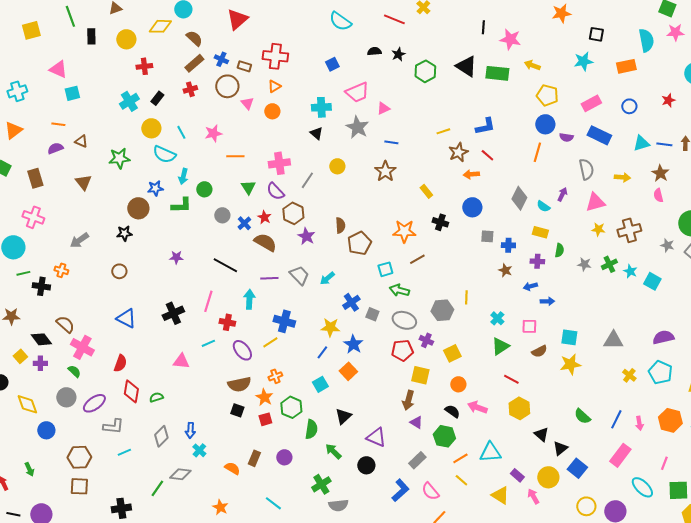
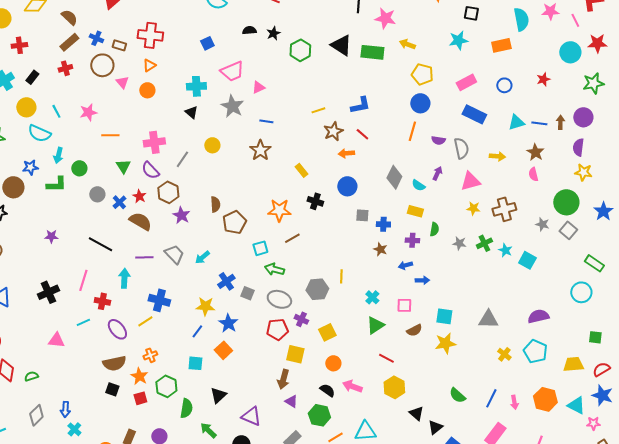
purple semicircle: (566, 137) -> (438, 140), moved
cyan square: (320, 384) -> (195, 363), turned 35

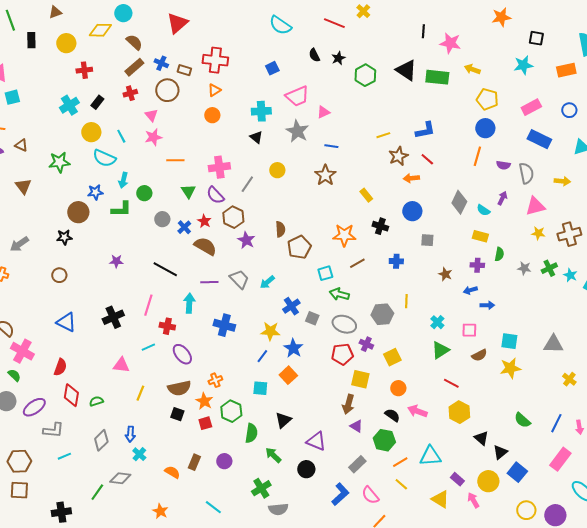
black semicircle: (249, 30) -> (314, 55), turned -112
pink triangle: (122, 82) -> (151, 115), moved
blue cross: (383, 224) -> (396, 261), moved
yellow line: (145, 321) -> (140, 393), moved, turned -35

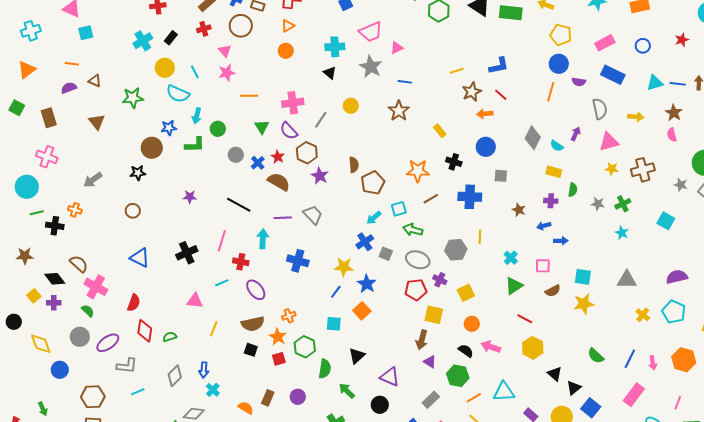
purple semicircle: (503, 165) -> (579, 82), moved
blue cross: (396, 261) -> (470, 197), size x1.6
cyan star: (570, 275) -> (622, 233), moved
cyan arrow: (267, 282) -> (374, 218), moved

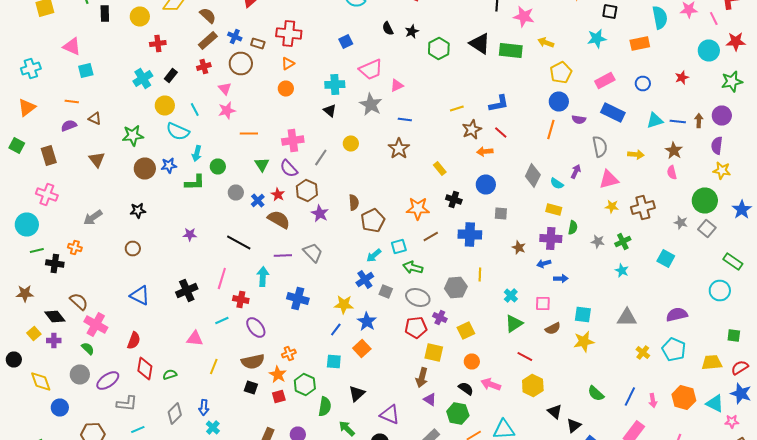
yellow pentagon: (561, 35) -> (561, 72), turned 30
brown circle: (152, 148) -> (145, 168), moved
purple cross: (551, 201) -> (551, 238), size x1.5

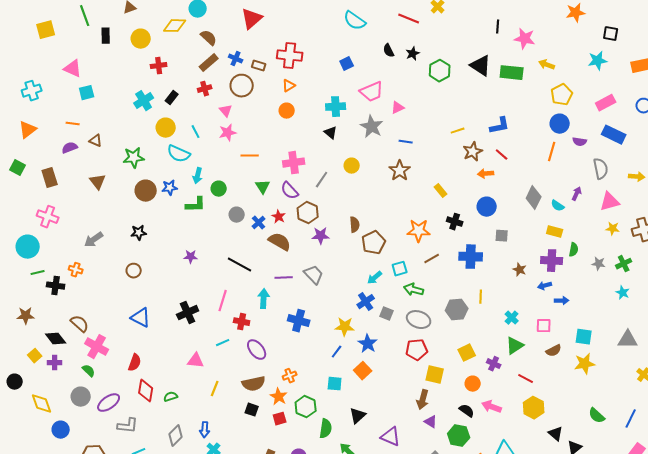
purple star: (320, 214) -> (321, 236), turned -30
purple cross: (440, 318) -> (494, 364), moved

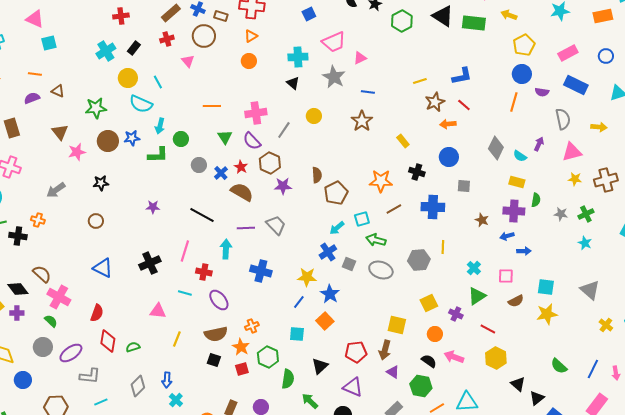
pink star: (228, 133) -> (77, 152), moved
gray triangle: (628, 340) -> (590, 290), turned 40
cyan line: (223, 343) -> (185, 293), turned 40
red pentagon: (417, 350) -> (356, 352), moved

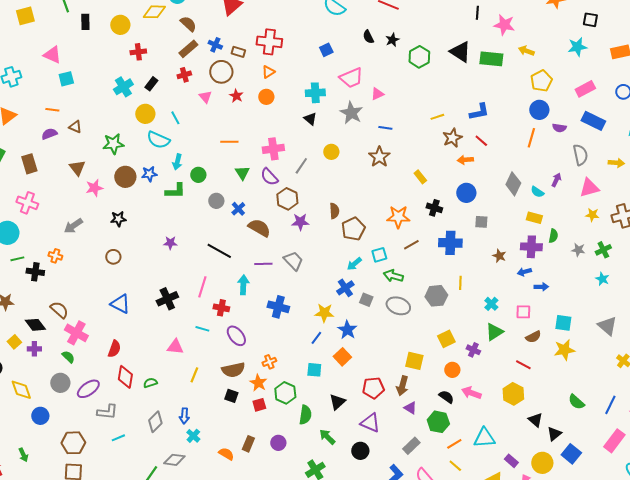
red star: (241, 167) -> (236, 96), moved
red line: (488, 329) -> (523, 365), moved

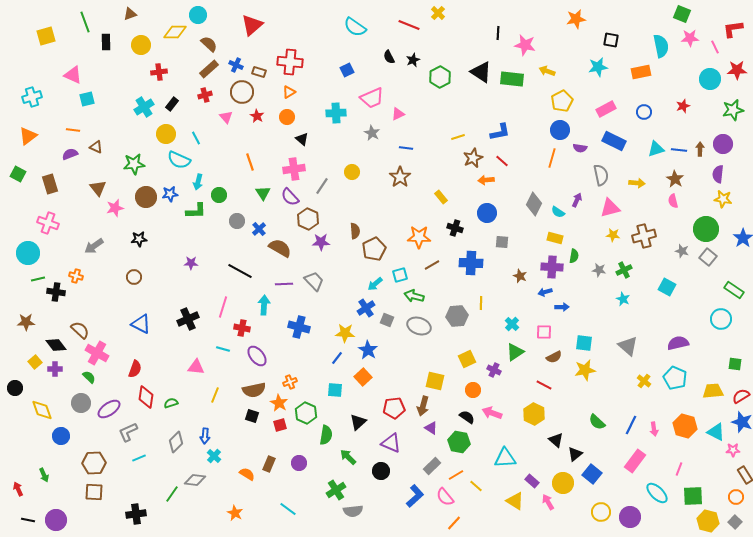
gray star: (351, 113) -> (372, 133), size x0.7
black triangle: (310, 119) -> (302, 139), moved
orange line: (229, 142) -> (250, 162), turned 72
gray L-shape: (107, 412) -> (128, 432), turned 150
orange line: (454, 444) -> (456, 475), moved

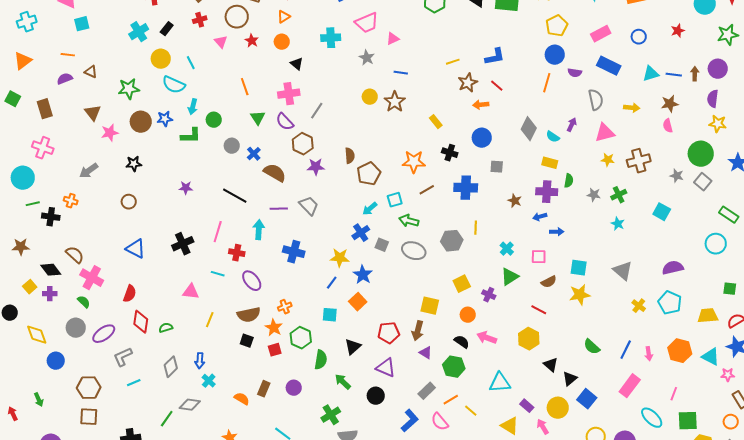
yellow circle: (352, 172) -> (370, 97), moved
brown star: (675, 179) -> (670, 104), turned 30

